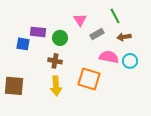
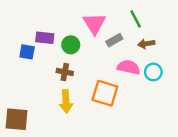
pink triangle: (80, 20) -> (94, 24), size x1.5
brown square: (14, 86) -> (16, 119), moved

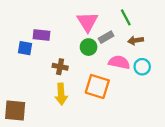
green circle: (71, 45) -> (89, 47), moved

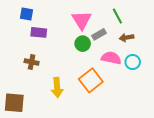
blue square: (25, 48) -> (26, 14), moved
brown cross: (60, 67) -> (32, 62), moved
orange square: (97, 86) -> (91, 80), turned 35

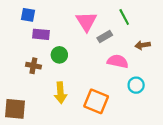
brown arrow: (127, 37) -> (143, 45), moved
green circle: (83, 44) -> (59, 55), moved
cyan circle: (133, 62) -> (136, 85), moved
orange square: (91, 80) -> (96, 101), moved, turned -30

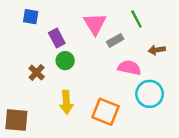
purple rectangle: (41, 34) -> (57, 38), moved, turned 56
brown cross: (33, 66) -> (37, 72), turned 32
cyan circle: (136, 85) -> (150, 94), size x1.5

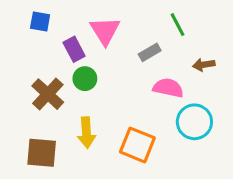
pink triangle: (95, 24) -> (105, 31), moved
brown cross: (37, 72) -> (48, 94), size x1.5
brown square: (16, 120) -> (42, 153), moved

